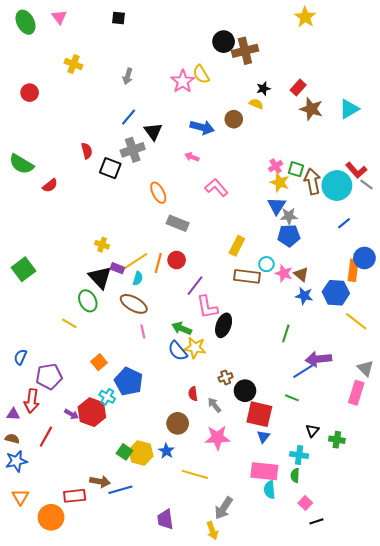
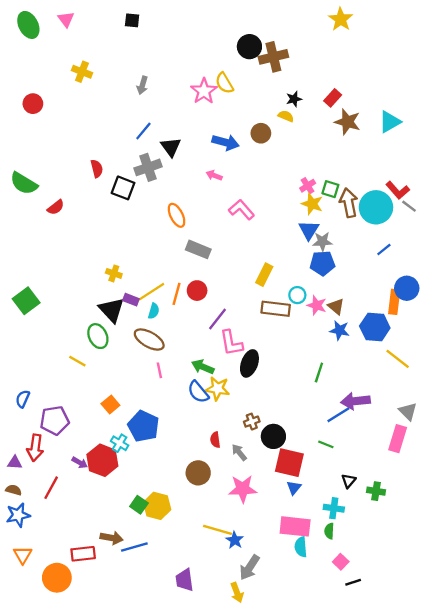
blue star: (166, 451) -> (235, 540), moved

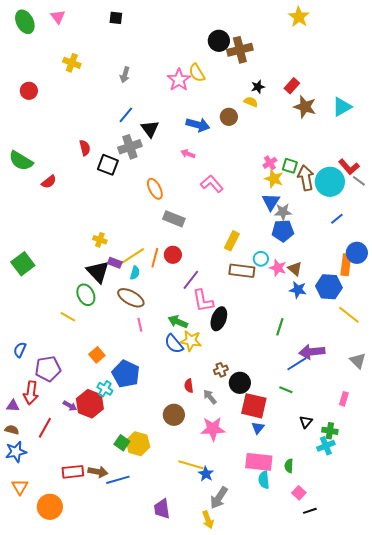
pink rectangle: (398, 439) -> (344, 399), moved, size x0.6
cyan cross: (334, 508) -> (326, 446), moved, turned -30
red rectangle: (83, 554) -> (73, 472), moved

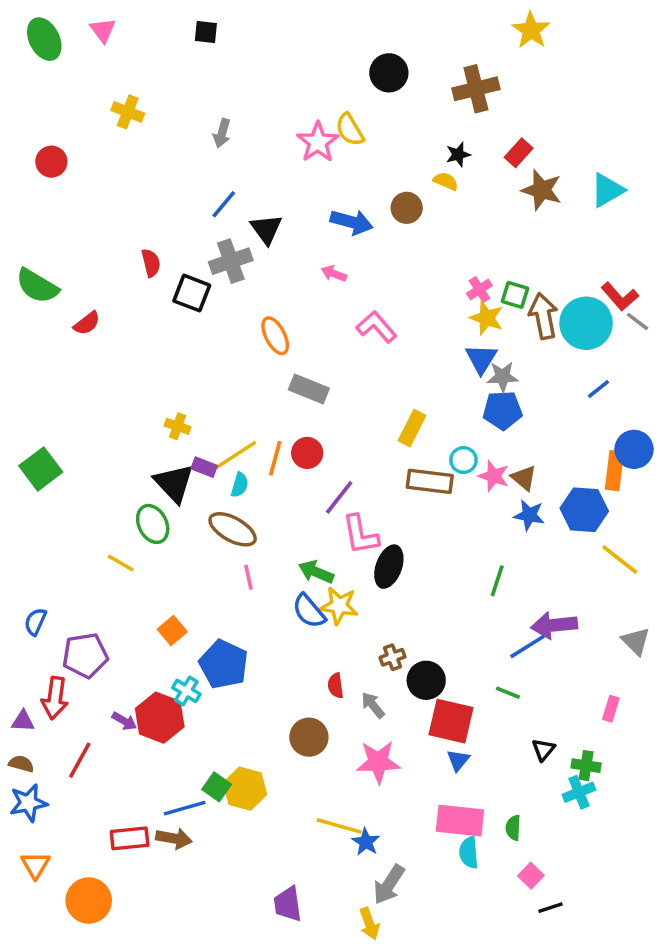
brown cross: (240, 50) -> (476, 89), moved
blue line: (118, 480) -> (185, 808), moved

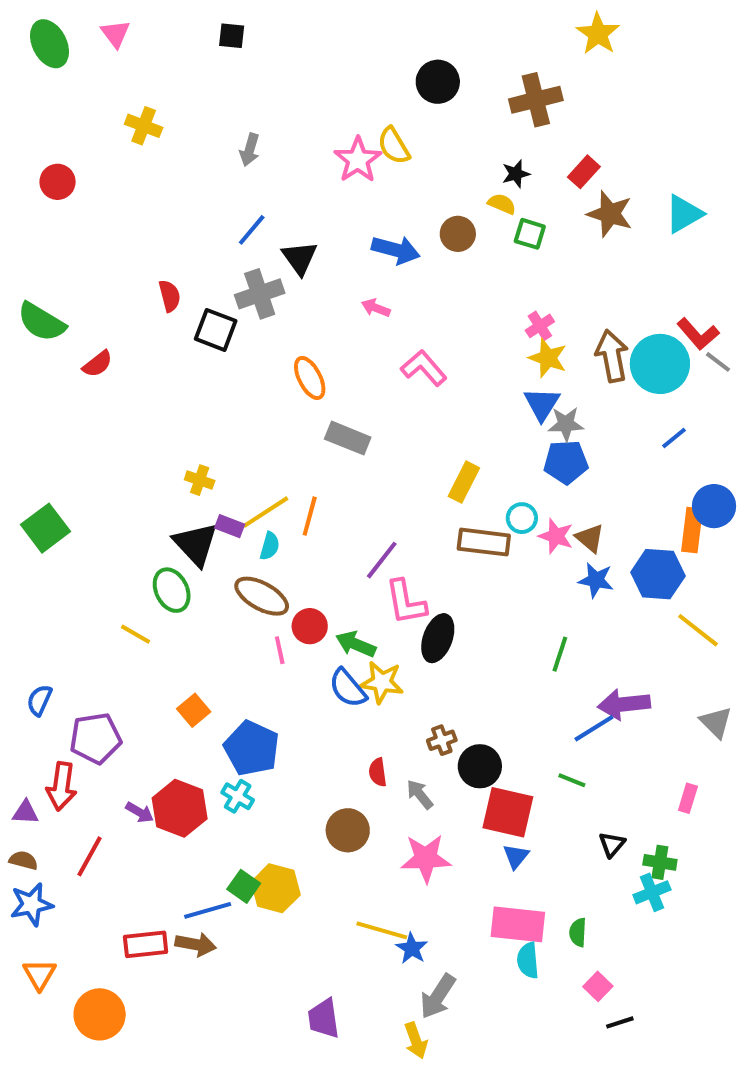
green square: (515, 295) -> (530, 234), moved
red circle: (307, 453) -> (310, 626), moved
cyan cross: (186, 691) -> (238, 796), moved

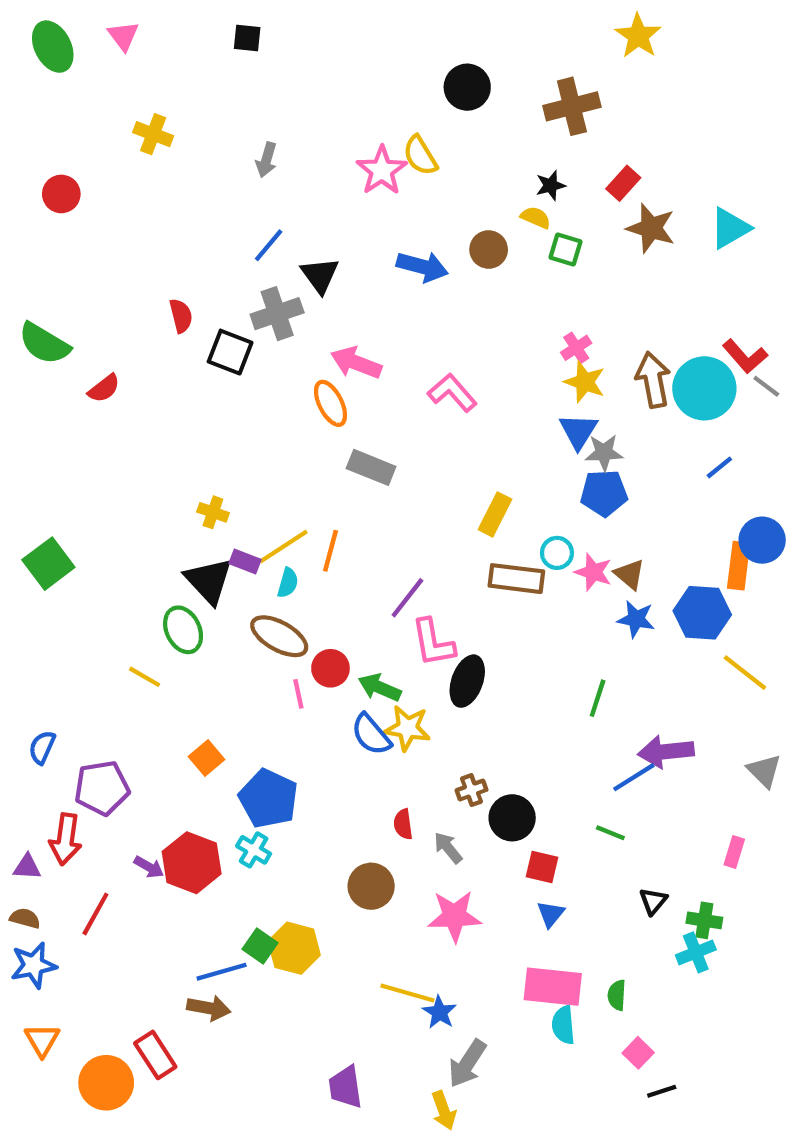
pink arrow: (376, 308) -> (356, 363), moved, size x1.6
red square: (508, 812) -> (542, 867), size x0.6
red rectangle: (146, 944) -> (155, 1055), moved, turned 63

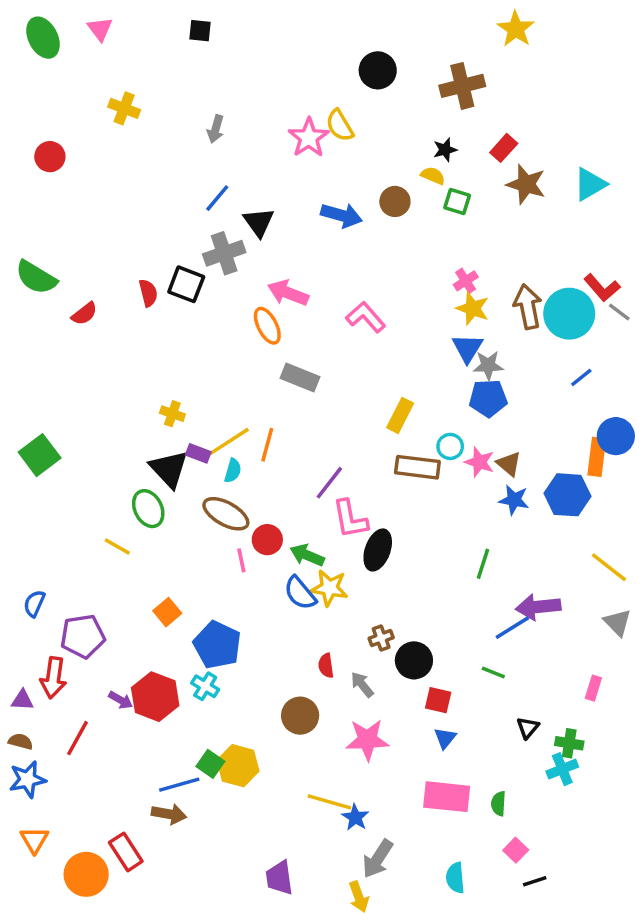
red semicircle: (181, 316) -> (148, 293), moved
yellow line: (745, 673) -> (609, 567), moved
cyan semicircle: (563, 1025) -> (455, 878), moved

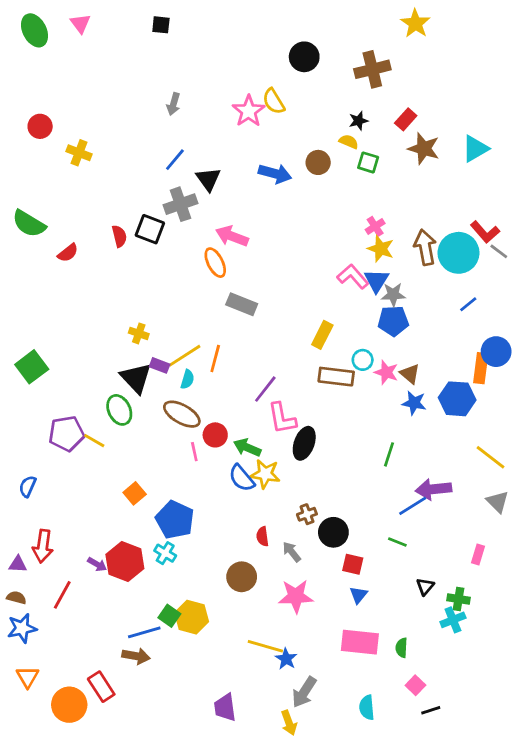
yellow cross: (124, 108) -> (79, 153), moved
pink L-shape: (366, 317) -> (353, 276), moved
purple pentagon: (83, 636) -> (66, 434), moved

